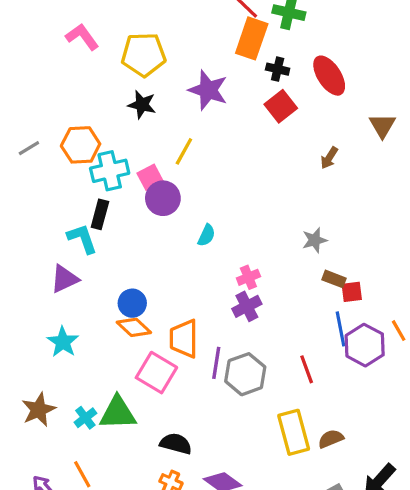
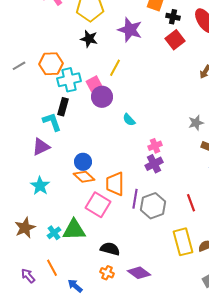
cyan semicircle: (207, 235) -> (129, 120), turned 112

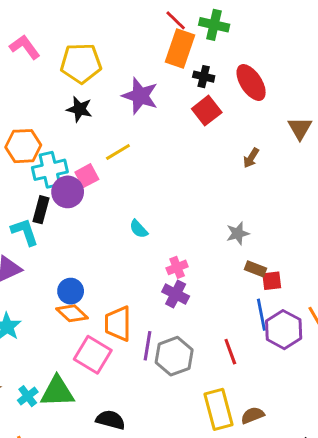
yellow line: (115, 68) -> (118, 152), turned 30
purple circle: (102, 97) -> (68, 192), moved
purple cross: (154, 164) -> (176, 294), turned -36

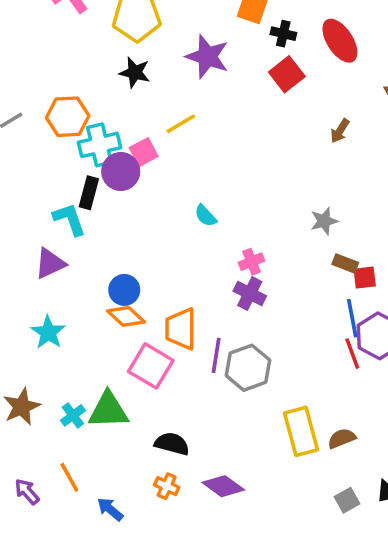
red line: (230, 352) -> (352, 354), moved

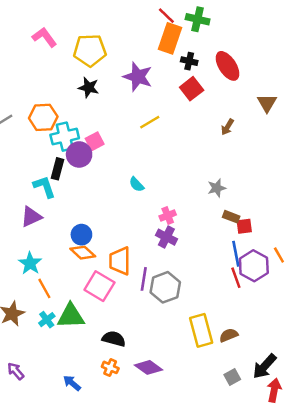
yellow line: (181, 124) -> (150, 122), moved
orange line: (69, 477) -> (44, 288), moved

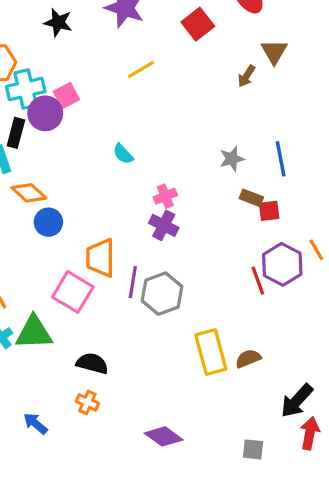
brown triangle: (267, 103) -> (274, 52), moved
orange diamond: (83, 253) -> (29, 193), moved
blue line: (236, 254) -> (281, 159), moved
purple diamond: (148, 367) -> (164, 436), moved
gray square: (232, 377) -> (253, 449), moved, turned 35

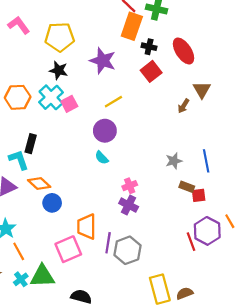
cyan cross: (26, 89) -> (51, 97), moved, turned -30
pink square: (66, 96) -> (69, 104), moved
purple circle: (45, 113) -> (105, 131), moved
pink square: (73, 292) -> (68, 249), turned 36

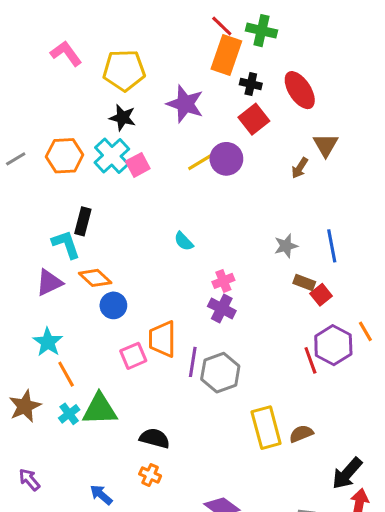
purple circle: (105, 131) -> (226, 159), moved
red square: (199, 195) -> (321, 295), turned -32
pink square: (68, 249) -> (133, 356), moved, size x0.7

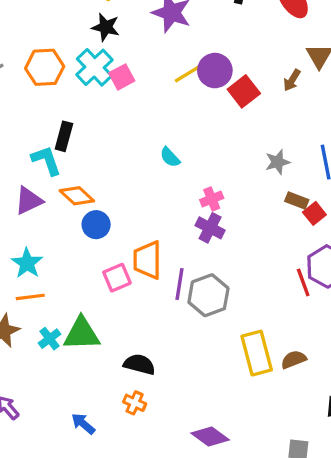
red square: (254, 119) -> (244, 91), moved
orange line: (66, 374) -> (30, 297), moved, turned -68

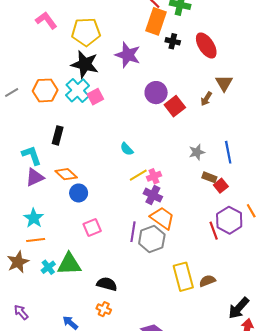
black star: (106, 27) -> (85, 64), size x1.5
yellow line: (188, 74) -> (138, 175), moved
cyan L-shape: (46, 160) -> (32, 155), moved
orange trapezoid: (147, 260) -> (162, 218), moved, turned 125

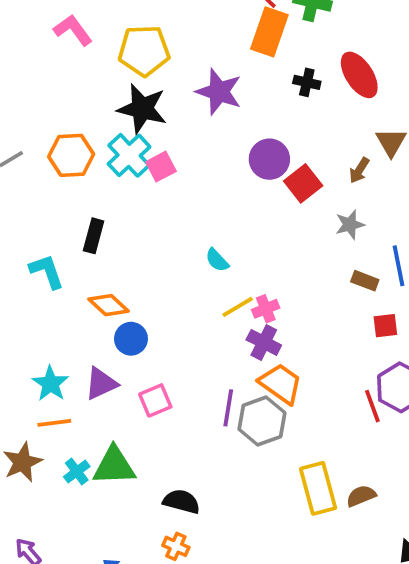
black cross: (173, 41) -> (307, 82), moved
gray star: (197, 152) -> (350, 225), moved
purple triangle: (35, 177) -> (101, 384), moved
brown rectangle: (209, 177) -> (365, 281), moved
red square: (221, 186) -> (385, 326), turned 32

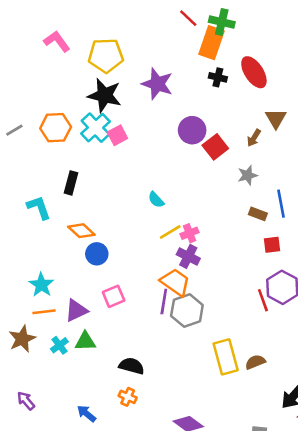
orange rectangle: (269, 32) -> (211, 43), moved
purple triangle: (101, 384) -> (76, 311), moved
orange trapezoid: (281, 384) -> (175, 282), moved
green triangle: (114, 466) -> (85, 341), size x0.7

